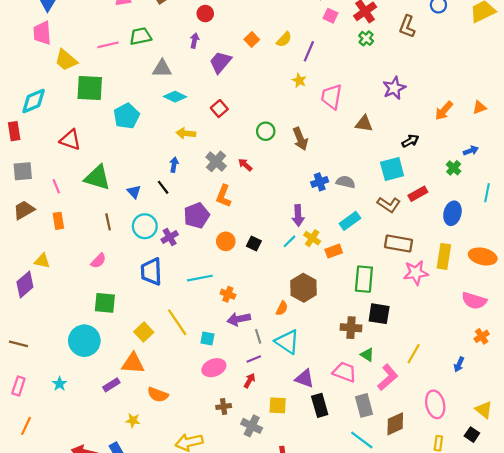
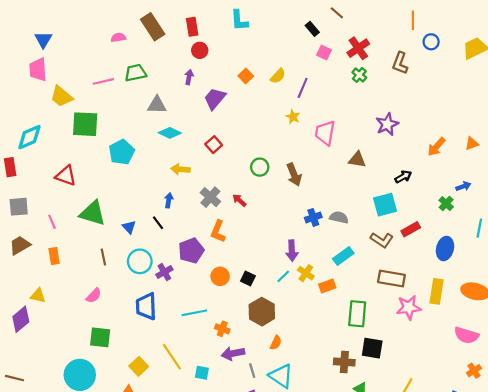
brown hexagon: (303, 288) -> (262, 312), moved

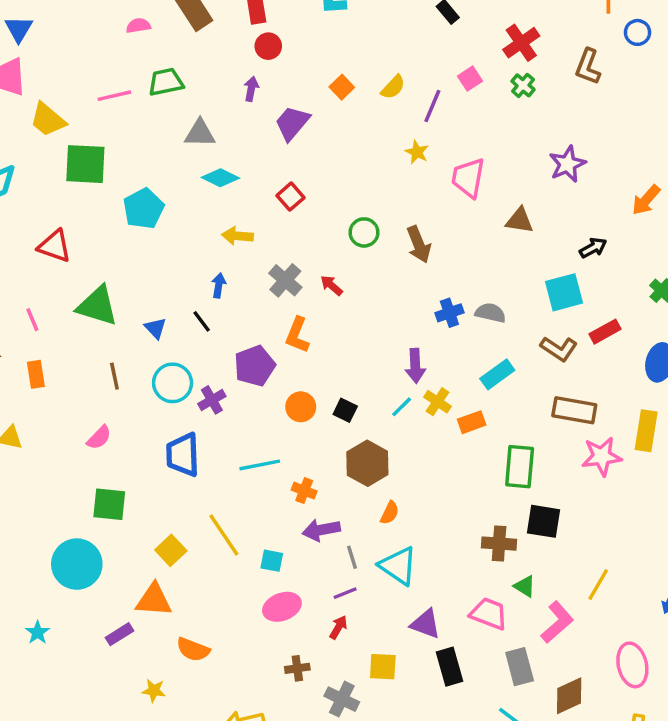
pink square: (324, 52) -> (470, 79), moved, turned 32

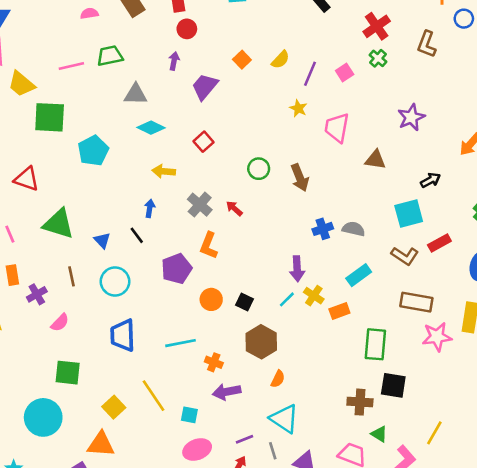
pink square: (470, 79) -> (345, 72), moved
purple cross: (212, 400) -> (37, 294), moved
gray line: (352, 557) -> (273, 451), moved

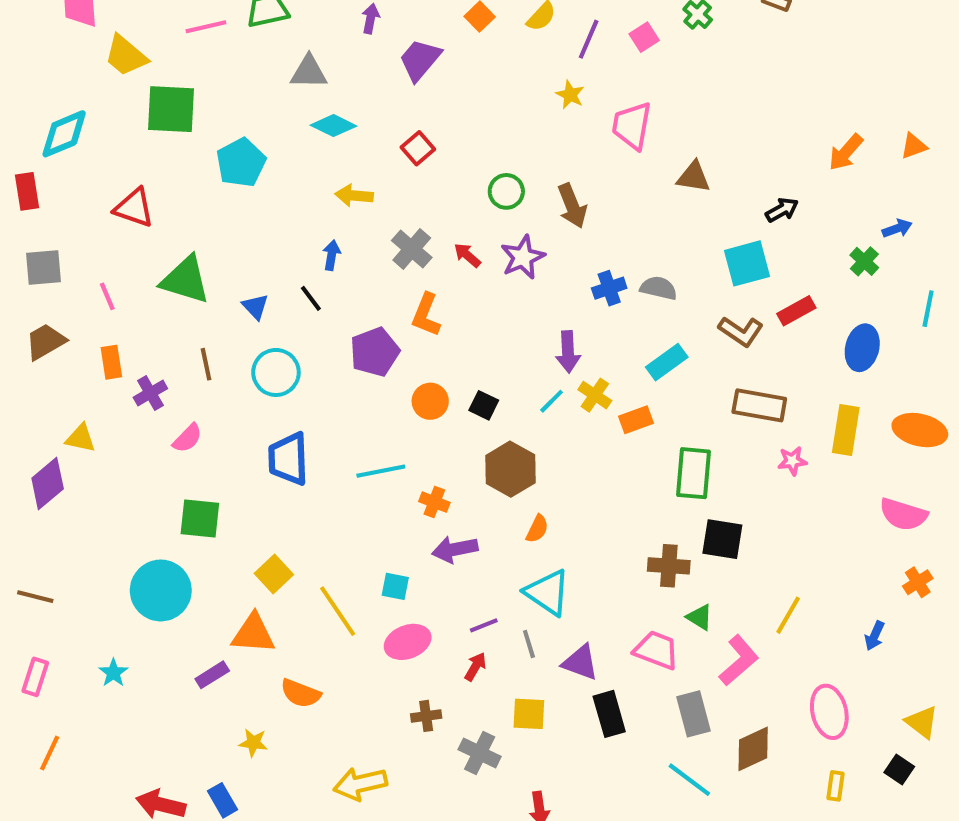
purple star: (411, 117) -> (523, 257), moved
pink star: (437, 337) -> (792, 461), size x0.6
yellow line: (153, 396) -> (338, 611), moved

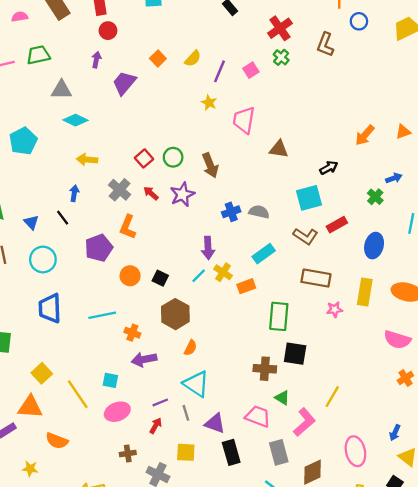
red square: (418, 148) -> (144, 158), moved
blue arrow: (875, 636) -> (395, 433), moved

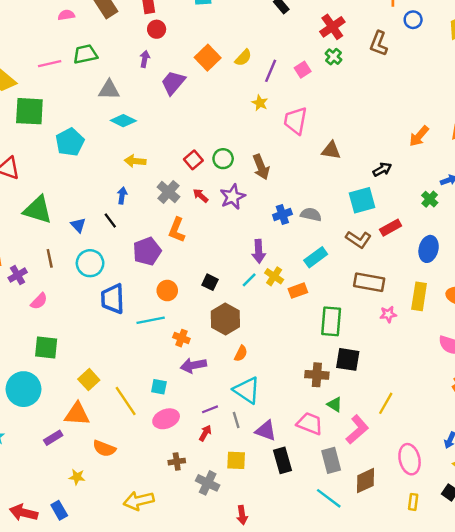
orange square: (158, 58) -> (208, 58), size x1.5
orange circle: (130, 276) -> (167, 291), moved
blue trapezoid: (50, 308) -> (113, 299), moved

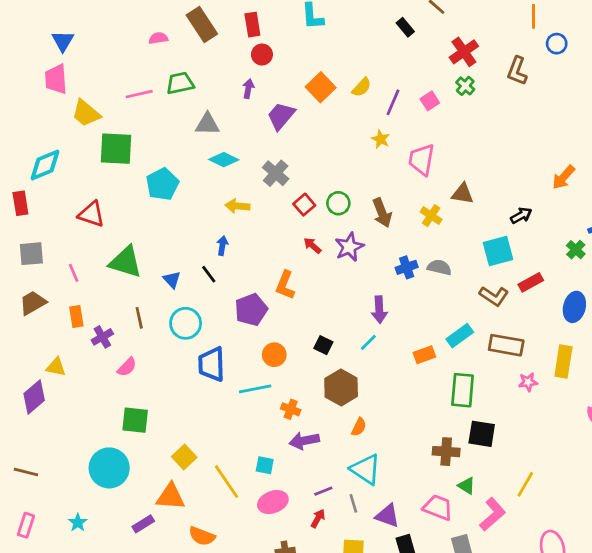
gray cross: (168, 192) -> (276, 173), moved
cyan rectangle: (316, 257) -> (460, 336), moved
yellow cross: (274, 276) -> (431, 216), moved

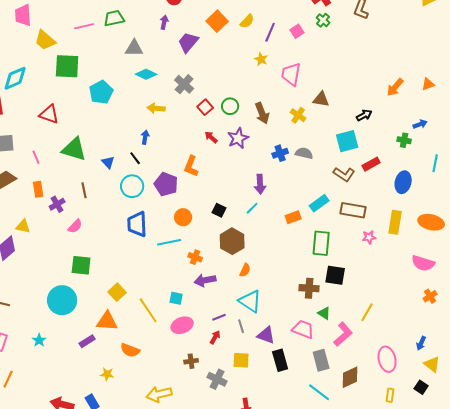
green cross: (576, 250) -> (404, 140), turned -32
purple pentagon: (251, 310) -> (166, 184), turned -30
cyan circle: (186, 323) -> (132, 186), moved

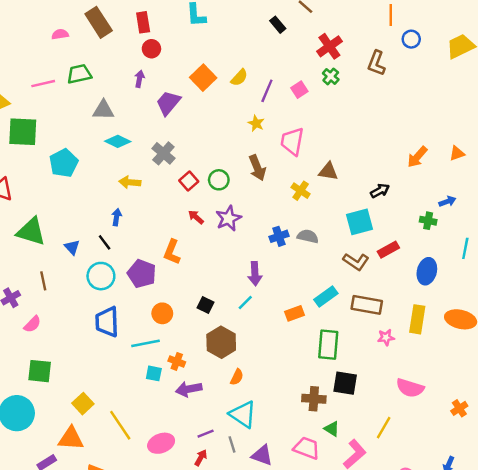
brown arrow: (262, 113) -> (257, 168), moved
pink semicircle: (423, 263) -> (410, 388), moved
cyan square: (176, 298) -> (154, 373), moved

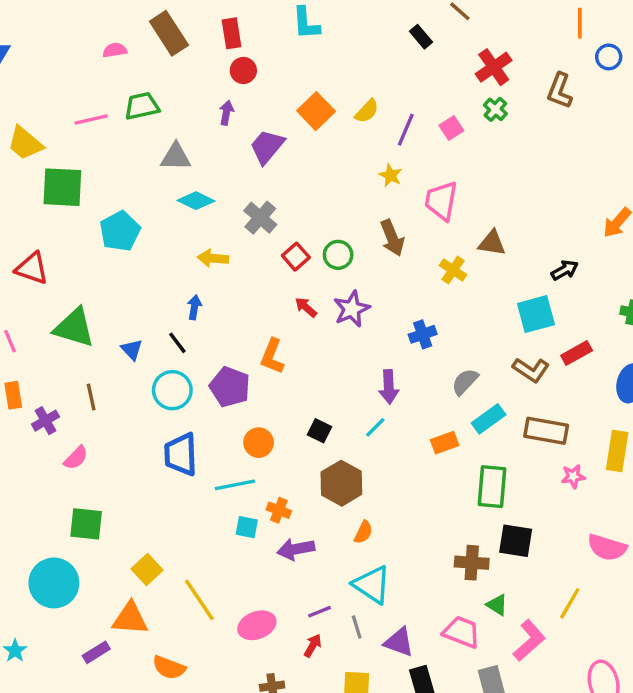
gray semicircle: (308, 236) -> (465, 382), moved, turned -60

